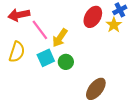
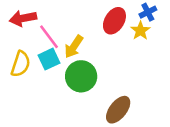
cyan square: (46, 58) -> (49, 59), moved
green circle: (66, 62) -> (81, 76), size x1.6

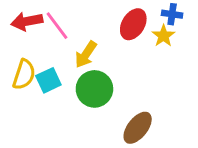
blue cross: (148, 12) -> (172, 14), turned 35
pink line: (49, 37) -> (57, 26), moved
cyan square: (49, 59) -> (48, 80), moved

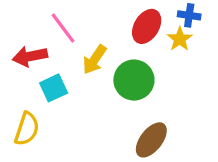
red arrow: (27, 21) -> (30, 56), moved
yellow semicircle: (24, 75) -> (27, 129), moved
green circle: (94, 89) -> (134, 80), moved

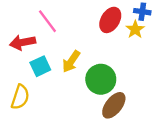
yellow arrow: (95, 60) -> (71, 61), moved
green circle: (134, 80) -> (101, 79), moved

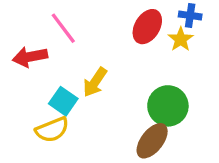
cyan square: (40, 66) -> (63, 101), moved, turned -30
green circle: (101, 79) -> (168, 106), moved
yellow semicircle: (20, 97) -> (52, 130), moved, turned 50

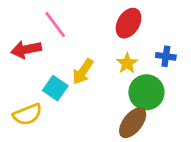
blue cross: (190, 15) -> (166, 56), moved
yellow star: (181, 39) -> (127, 63), moved
yellow semicircle: (52, 130) -> (27, 114), moved

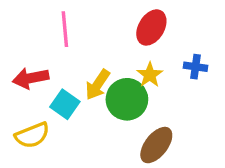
pink line: (55, 24) -> (65, 29), turned 32
red arrow: (26, 49) -> (31, 78), moved
green circle: (146, 92) -> (127, 99), moved

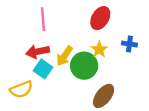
red arrow: (31, 78) -> (38, 52), moved

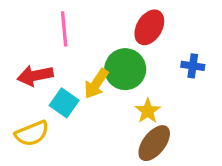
yellow star: (99, 49) -> (148, 111), moved
red arrow: (38, 52) -> (35, 76), moved
green circle: (84, 66) -> (125, 69), moved

